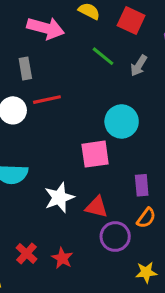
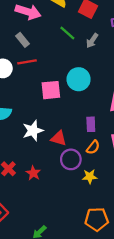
gray rectangle: (25, 68) -> (23, 40), moved, turned -32
pink square: (95, 154) -> (51, 90), moved
yellow star: (146, 272) -> (90, 177), moved

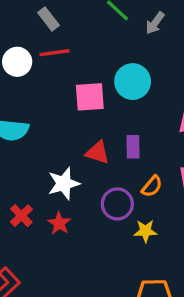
purple rectangle: (91, 124) -> (133, 147), moved
white star: (33, 131) -> (64, 184), moved
red triangle: (59, 138) -> (98, 153), moved

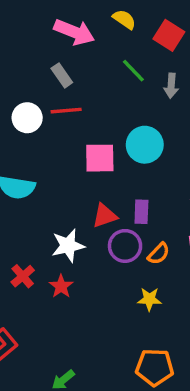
gray arrow: (155, 23) -> (171, 86), turned -35
red triangle: (98, 153) -> (105, 216), turned -40
purple circle: (117, 204) -> (125, 246), moved

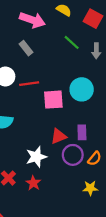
red line: (66, 111) -> (29, 84), moved

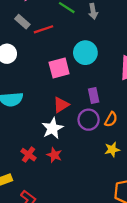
red line: (29, 84) -> (43, 29), moved
red triangle: (59, 136) -> (61, 105), moved

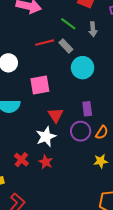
gray rectangle: (22, 22) -> (66, 46), moved
pink square: (59, 68) -> (40, 85), moved
red triangle: (61, 105) -> (56, 115), turned -35

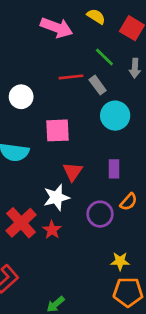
purple circle: (81, 131) -> (100, 214), moved
red cross: (21, 160) -> (21, 223), size x1.6
yellow star: (101, 161) -> (120, 261), moved

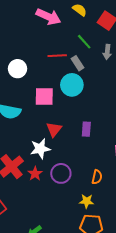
cyan circle: (115, 116) -> (72, 85), moved
orange semicircle: (129, 202) -> (97, 177), moved, turned -32
purple circle: (100, 214) -> (61, 173), moved

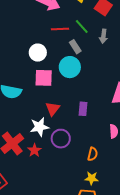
red line: (57, 56) -> (60, 29), moved
white circle: (18, 69) -> (38, 53), moved
purple circle: (61, 173) -> (61, 139), moved
yellow star: (87, 201) -> (92, 178), moved

